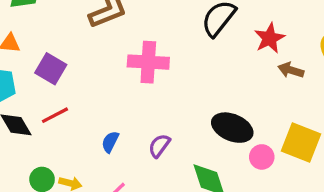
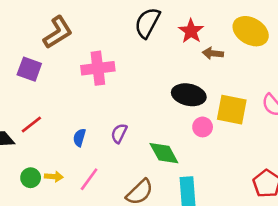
purple square: (51, 69) -> (29, 69), moved
black ellipse: (232, 128) -> (189, 95), moved

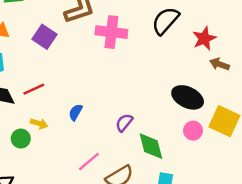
pink cross: (98, 68) -> (111, 32), moved
purple semicircle: (119, 133) -> (124, 123), moved
yellow arrow: (54, 177) -> (39, 124), moved
pink line: (89, 179) -> (89, 162), moved

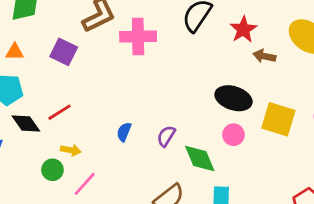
blue semicircle: (76, 112) -> (124, 132), moved
pink circle: (193, 131) -> (233, 135), moved
pink line: (89, 162) -> (85, 184), moved

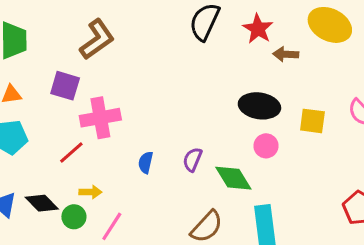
pink cross: (138, 36) -> (100, 118), moved
yellow square: (278, 119) -> (312, 121), size x0.7
black diamond: (26, 123) -> (42, 203), moved

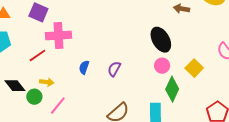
black ellipse: (259, 106) -> (161, 40), turned 45
yellow square: (312, 121) -> (194, 68), moved, turned 30
green diamond: (233, 178) -> (172, 89), moved, turned 50

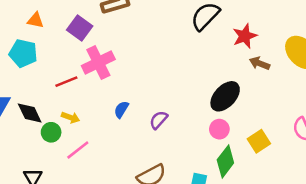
pink cross: (59, 35) -> (98, 62), turned -35
black ellipse: (161, 40) -> (225, 96), turned 60

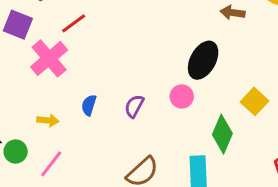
red line: (66, 82) -> (74, 23), moved
yellow arrow: (71, 117) -> (48, 120), moved
pink circle: (219, 129) -> (182, 96), moved

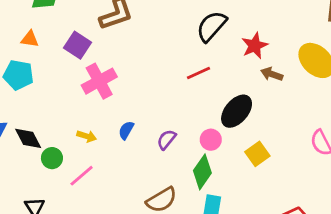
red line: (74, 23) -> (199, 73), moved
yellow square: (255, 101) -> (257, 154), moved
green diamond: (222, 134) -> (202, 172), moved

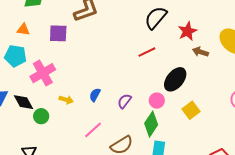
purple square: (78, 45) -> (58, 33), turned -30
pink cross: (99, 81) -> (43, 73), moved
pink line: (82, 176) -> (93, 130), moved

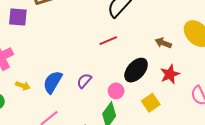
red star: (187, 31) -> (170, 74), moved
blue semicircle: (95, 95) -> (53, 82), size x1.6
purple semicircle: (124, 101) -> (84, 81), moved

